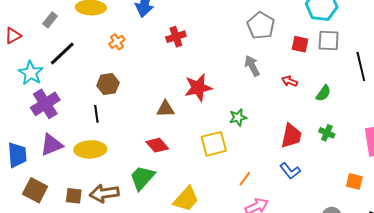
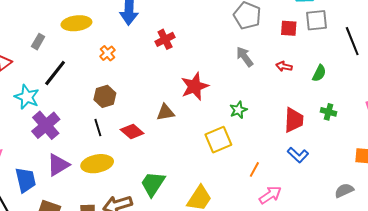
red diamond: (157, 145) -> (132, 131), moved

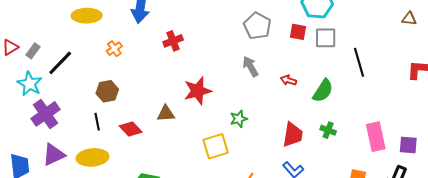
red square: (289, 28) -> (298, 32), moved
gray rectangle: (38, 42) -> (33, 51), moved
green semicircle: (319, 73) -> (323, 91), size x1.4

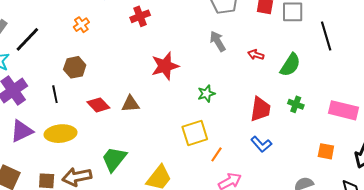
brown triangle: (166, 114) -> (131, 104), moved
black line: (97, 122) -> (55, 94), moved
pink rectangle: (376, 137) -> (344, 110), turned -64
yellow square: (216, 146) -> (195, 133), moved

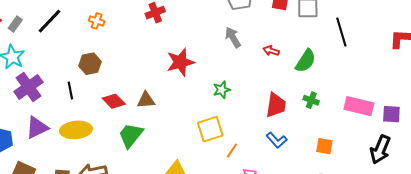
orange cross: (81, 25) -> (97, 21), turned -35
black line: (27, 39) -> (50, 21), moved
orange square: (326, 151) -> (324, 146), moved
green trapezoid: (114, 159) -> (131, 135), moved

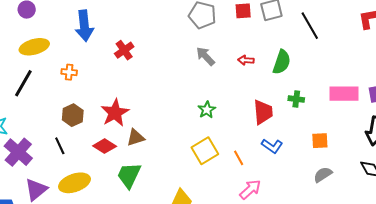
red star: (180, 62) -> (115, 113), moved
orange line: (232, 150) -> (239, 158), moved, turned -49

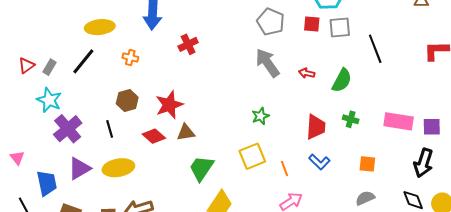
gray arrow: (205, 56) -> (267, 63), size x1.4
green trapezoid: (129, 175) -> (201, 168), moved

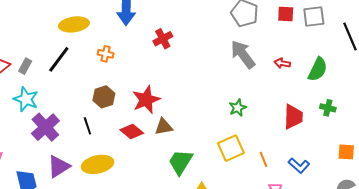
blue L-shape: (319, 162) -> (299, 166), moved

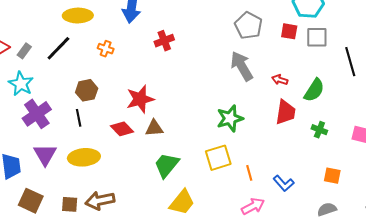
brown hexagon: (104, 97) -> (87, 90), moved
green star: (238, 108) -> (230, 118), size x1.5
red trapezoid: (293, 117) -> (286, 112), moved
purple triangle: (59, 167) -> (45, 155), turned -35

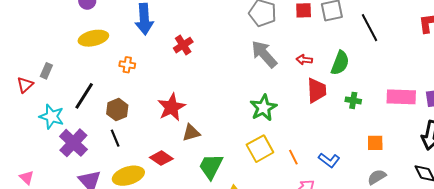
black line: (58, 48) -> (84, 96), moved
gray rectangle: (24, 51) -> (46, 71), moved
red diamond: (122, 129) -> (161, 158), moved

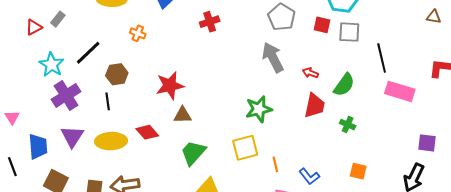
red cross: (183, 45) -> (210, 22), moved
pink rectangle: (401, 97) -> (400, 91), moved

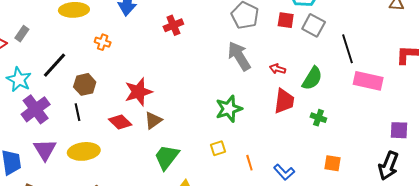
gray square: (349, 32) -> (314, 25), turned 30
brown triangle: (183, 115) -> (153, 120), turned -30
red diamond: (147, 132) -> (120, 122), moved
yellow square: (245, 148) -> (218, 148), size x0.6

